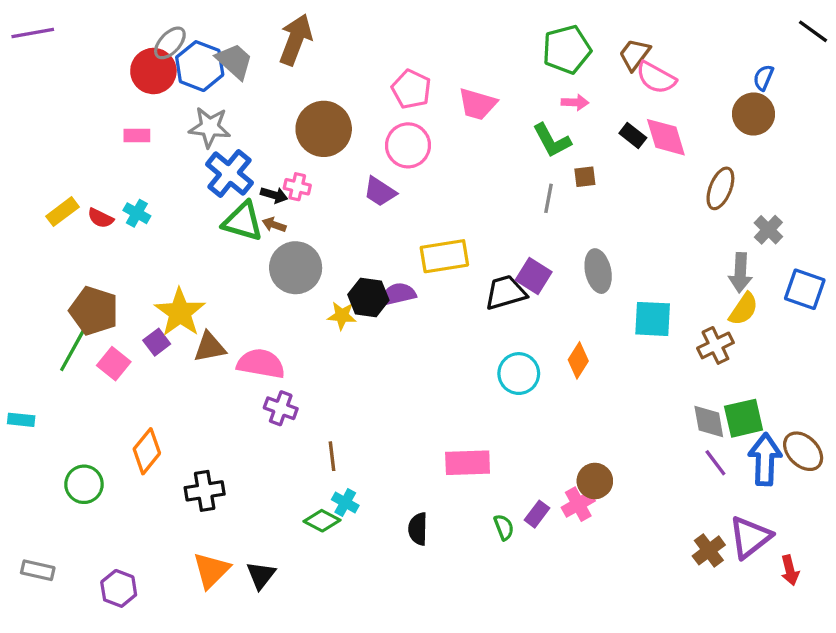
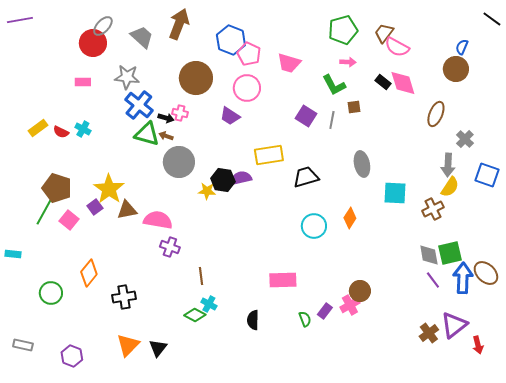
blue hexagon: (200, 66) -> (231, 40), moved
purple square: (534, 276) -> (306, 116), moved

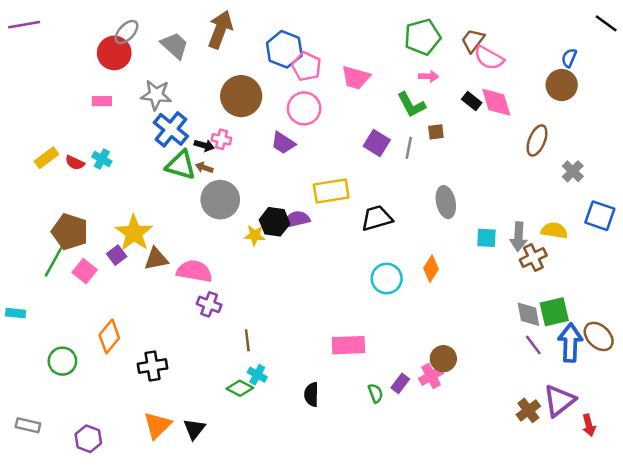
gray arrow: (448, 165) -> (519, 237), moved
yellow semicircle: (450, 187) -> (554, 230), turned -115
cyan square: (395, 193) -> (486, 238), size x0.7

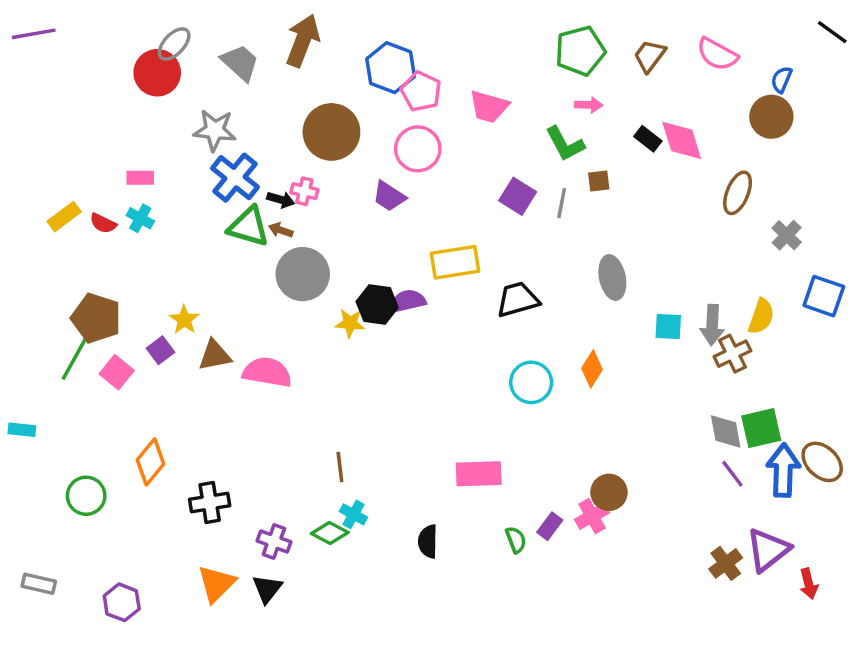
pink semicircle: (489, 58) -> (717, 54), moved
pink rectangle: (102, 101) -> (140, 178), moved
yellow semicircle: (554, 230) -> (761, 316), turned 100
yellow star: (134, 233) -> (184, 320), size x0.6
purple cross: (209, 304) -> (274, 541), moved

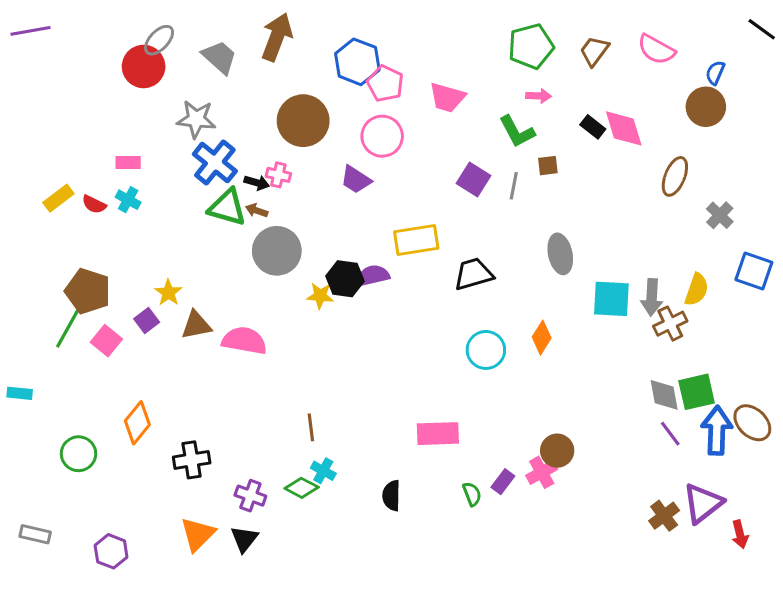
cyan square: (668, 327) -> (611, 299), size x1.5

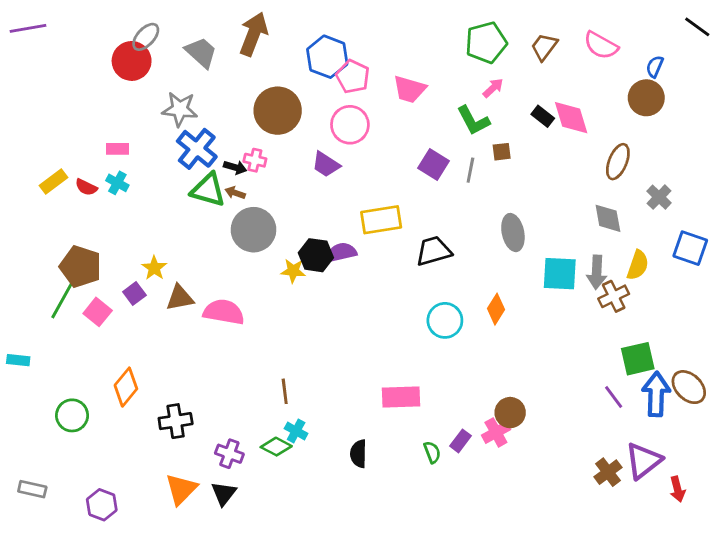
pink arrow: (539, 96) -> (493, 88), turned -45
gray diamond: (664, 395) -> (608, 218), moved

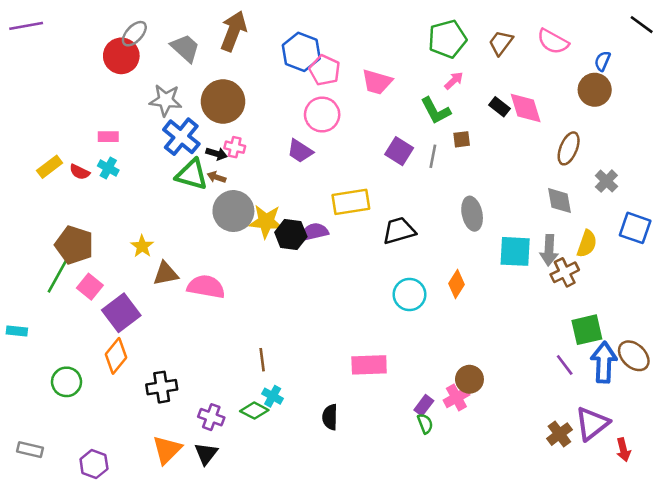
brown circle: (278, 111) -> (223, 101), moved
yellow star: (293, 271) -> (266, 221), moved, size x1.5
purple square: (134, 293) -> (121, 313), moved, size x1.8
green semicircle: (432, 452) -> (425, 424), moved

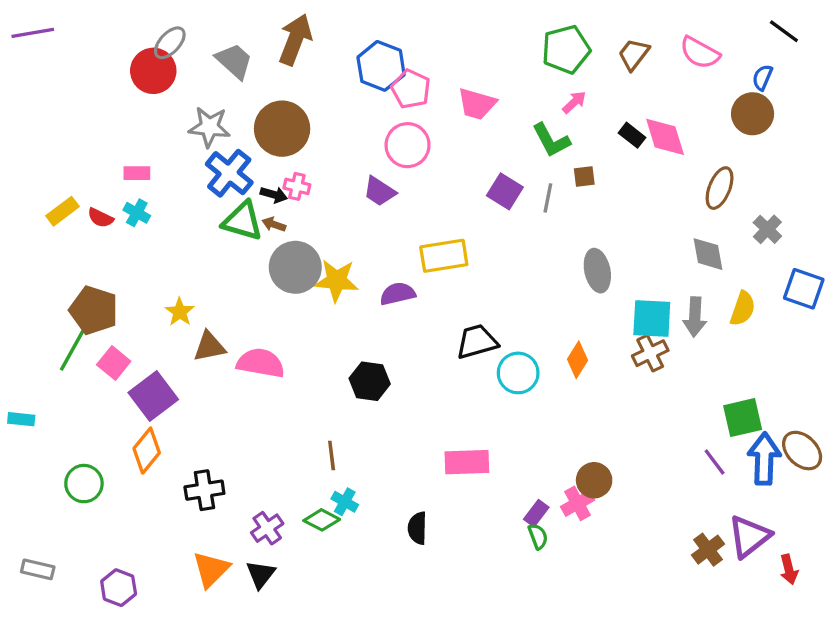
black line: (642, 25) -> (784, 31), moved
black trapezoid: (399, 231) -> (477, 342), moved
black hexagon: (291, 235) -> (370, 381), moved
brown cross: (565, 272) -> (650, 353), moved
purple cross: (211, 417) -> (267, 528), turned 35

